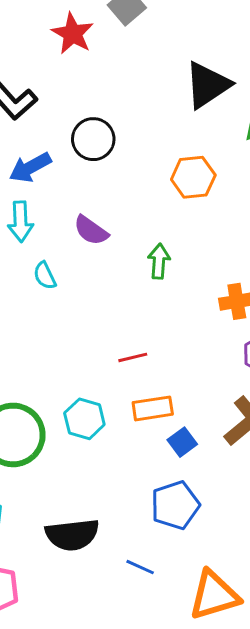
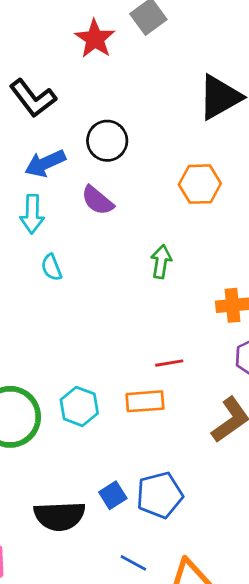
purple semicircle: (91, 230) -> (97, 200), moved
red line: (133, 357) -> (169, 363), moved
blue square: (182, 442) -> (113, 495), moved
blue line: (140, 567) -> (133, 563), moved

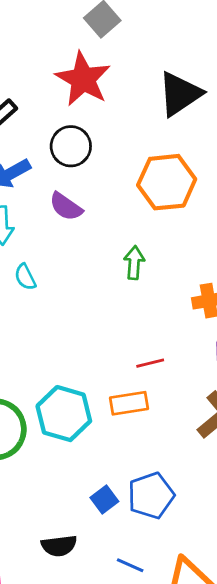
red star: (95, 39) -> (83, 79), moved, size x1.4
orange hexagon: (200, 184) -> (167, 182), size x1.4
cyan hexagon: (79, 406) -> (64, 414), size x1.4
black semicircle: (60, 516) -> (59, 546), moved, size x0.7

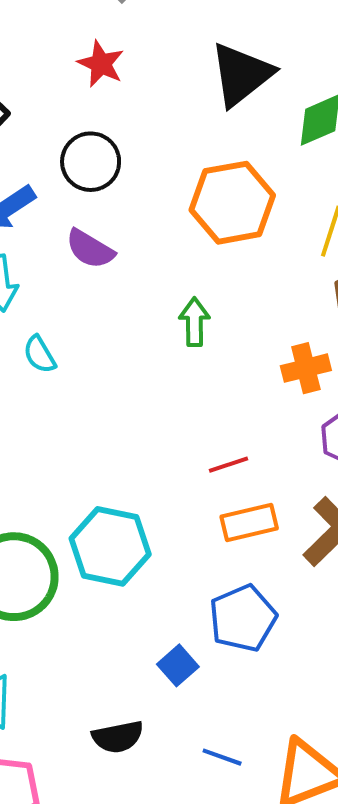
red star: (83, 79) -> (101, 64), size x0.6
orange rectangle: (129, 403) -> (249, 523), moved
blue pentagon: (151, 496) -> (243, 618), moved

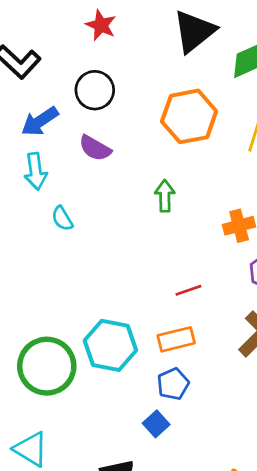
orange rectangle: (249, 523) -> (176, 339), moved
blue pentagon: (243, 618) -> (173, 384), moved, size x0.7

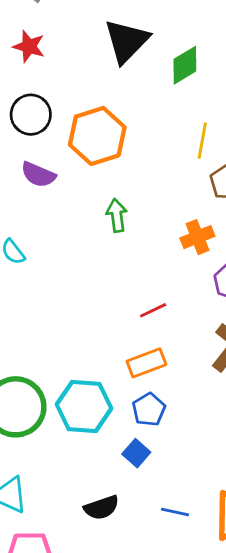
orange hexagon: (189, 116) -> (97, 136), moved
cyan hexagon: (110, 345) -> (84, 406), moved

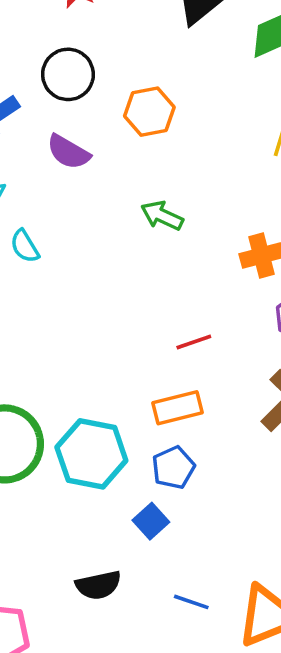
orange hexagon: (97, 136) -> (149, 112), size x0.7
green arrow: (117, 215) -> (162, 216), turned -64

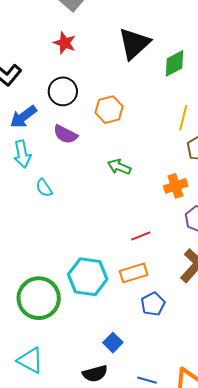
cyan hexagon: (91, 454) -> (88, 277), moved
blue pentagon: (173, 468) -> (153, 304), moved
blue square: (151, 521) -> (113, 343), moved

